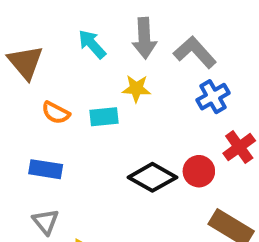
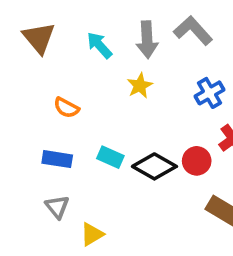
gray L-shape: (195, 52) -> (193, 31), moved
brown triangle: (25, 62) -> (39, 38), moved
yellow star: (136, 89) -> (140, 86), turned -30
cyan rectangle: (104, 117) -> (110, 157), moved, turned 30

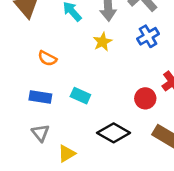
blue cross: (210, 93) -> (148, 36), moved
black diamond: (154, 166) -> (114, 133), moved

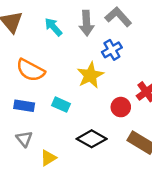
blue cross: (148, 36) -> (112, 50), moved
yellow star: (103, 42) -> (90, 75), moved, size x1.5
orange semicircle: (47, 58) -> (31, 70), size x1.6

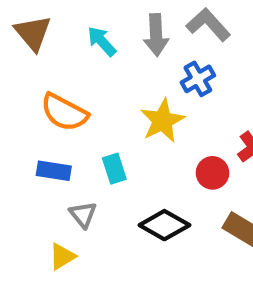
cyan rectangle: (61, 105) -> (114, 169), turned 48
gray triangle: (24, 139) -> (83, 215), moved
yellow triangle: (48, 158) -> (62, 256), moved

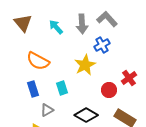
blue rectangle: (54, 171) -> (33, 89), turned 63
gray triangle: (83, 215) -> (47, 110), turned 40

